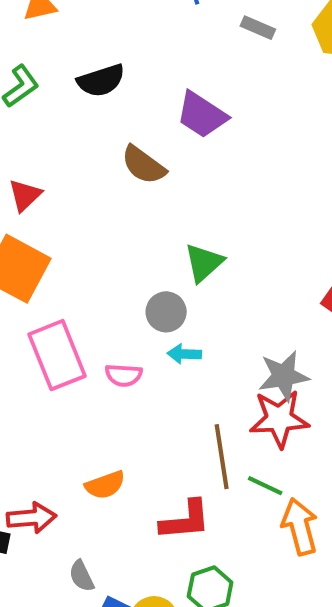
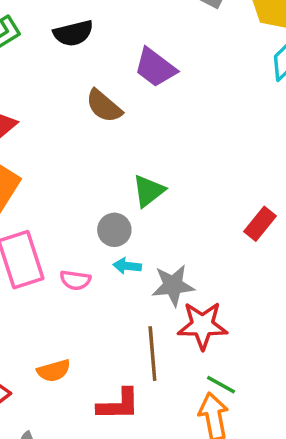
gray star: (284, 376) -> (173, 285), moved
green line: (265, 486) -> (221, 385), moved

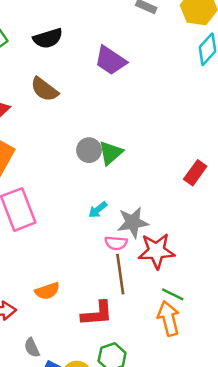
brown semicircle: (104, 106) -> (44, 89), moved
gray circle: (114, 230) -> (89, 150), moved
cyan arrow: (127, 266) -> (98, 210), turned -42
pink semicircle: (75, 280) -> (116, 243), moved

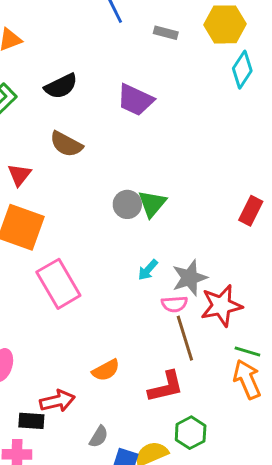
gray semicircle: (32, 348) -> (99, 437), turned -114

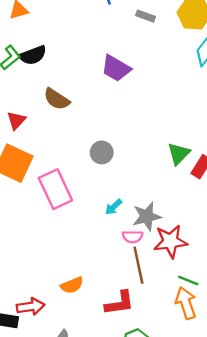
black semicircle: (61, 86) -> (33, 55), moved
green triangle: (152, 204) -> (179, 154), moved
pink rectangle: (58, 284) -> (55, 189), moved

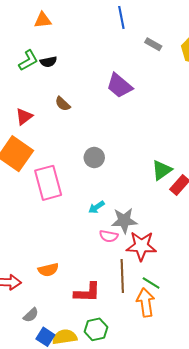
black semicircle: (33, 55) -> (48, 62), size x0.7
brown semicircle: (57, 99) -> (63, 104), size x0.7
brown line: (138, 265) -> (122, 276), moved

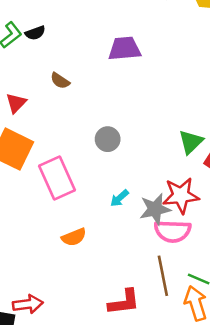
purple trapezoid: (119, 86) -> (125, 49), turned 144
pink semicircle: (109, 236) -> (173, 231), moved, size x1.6
red star: (141, 246) -> (181, 195), moved
orange semicircle: (48, 270) -> (74, 237), moved

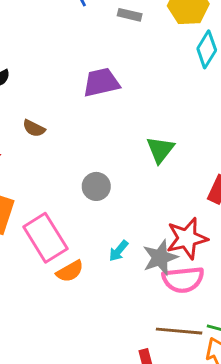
green triangle: (191, 142) -> (160, 150), moved
orange semicircle: (74, 237) -> (70, 271), moved
brown line: (163, 276) -> (179, 331), turned -66

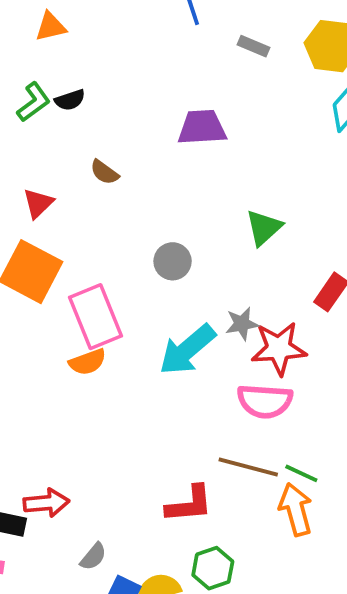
cyan arrow: (118, 251) -> (187, 350), size x2.0
gray star: (160, 258) -> (242, 324), moved, size x0.7
orange semicircle: (70, 271) -> (88, 362), moved

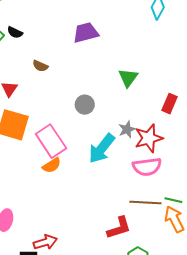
black semicircle: (70, 100) -> (15, 32), turned 56

